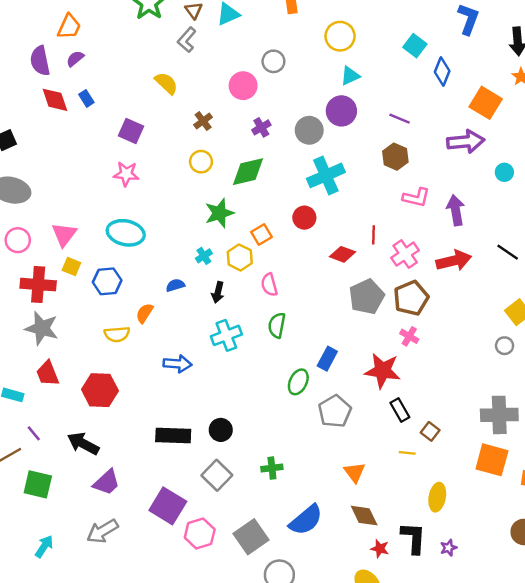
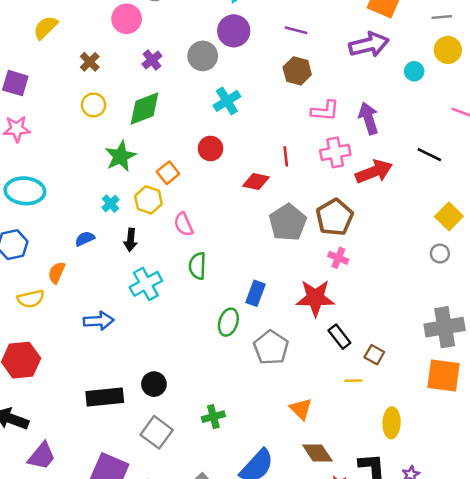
yellow semicircle: (166, 83) -> (45, 28), turned -80
cyan cross: (326, 175) -> (227, 101), size x0.7
pink cross: (405, 254) -> (335, 152), moved, turned 32

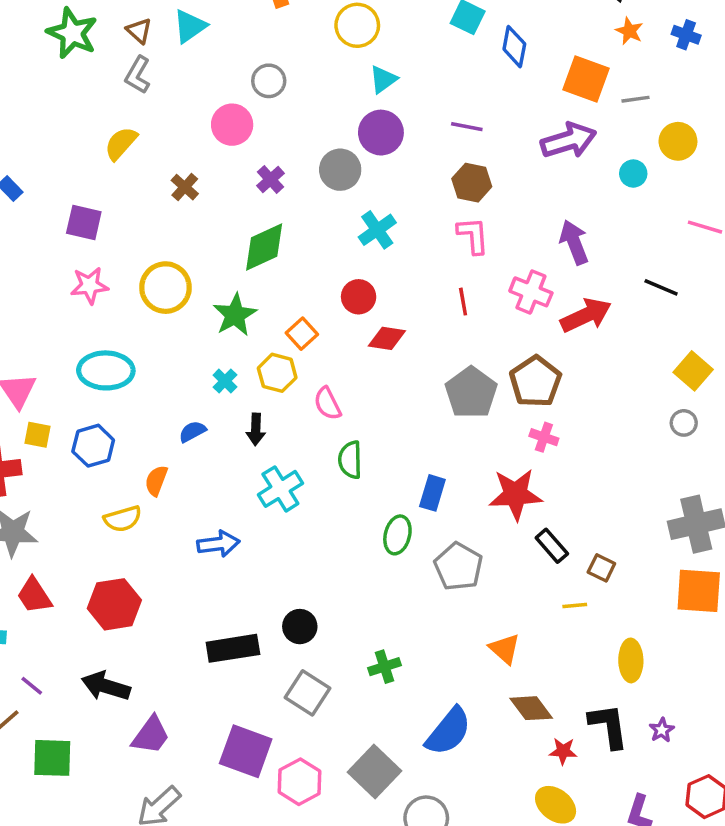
gray line: (442, 17) -> (635, 99), moved
yellow circle: (94, 105) -> (165, 288), moved, size x1.5
pink L-shape: (325, 111) -> (473, 235), moved, turned -96
pink cross: (335, 152) -> (531, 292), turned 36
red diamond: (256, 181) -> (387, 338), moved

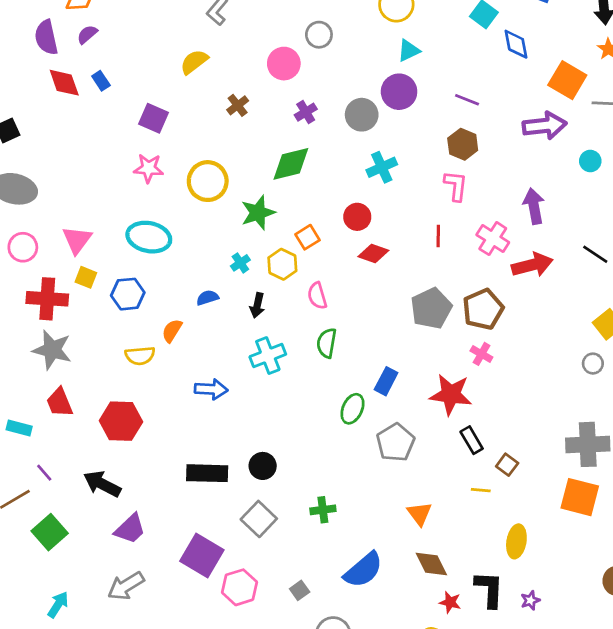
blue diamond: (514, 47) -> (516, 44), turned -32
green square: (52, 758) -> (50, 532), turned 36
gray square: (374, 772) -> (300, 590), size x0.5

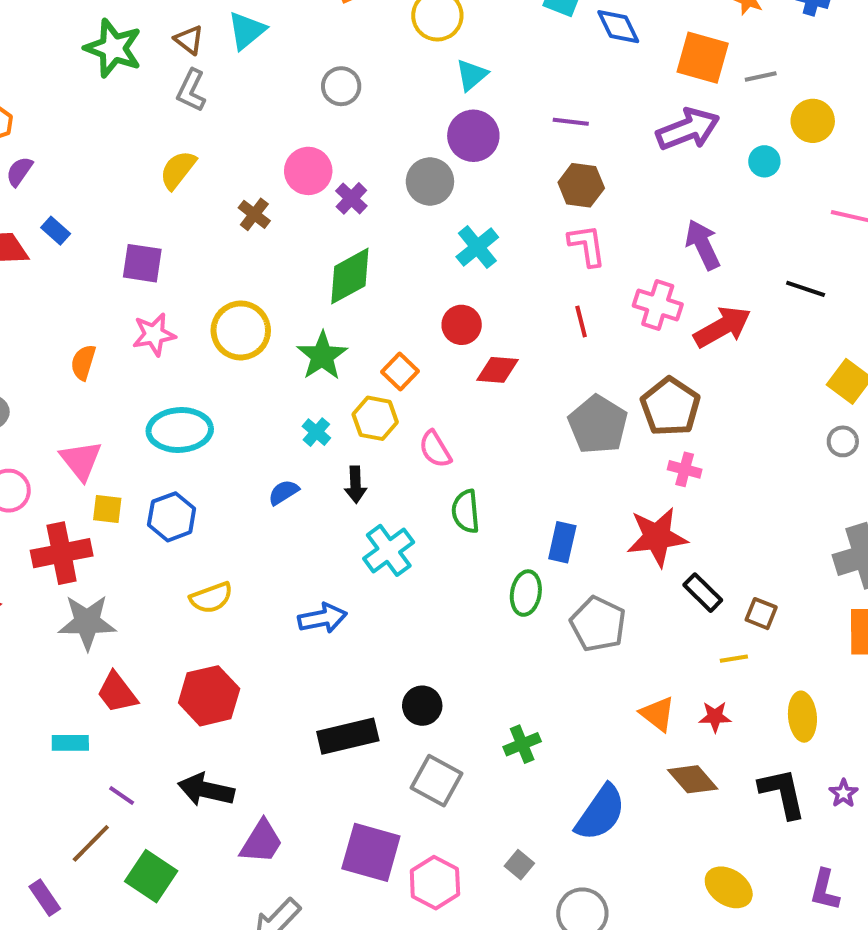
pink circle: (284, 64) -> (308, 171), moved
orange semicircle: (172, 331) -> (83, 362), moved
red star: (450, 602) -> (715, 717), moved

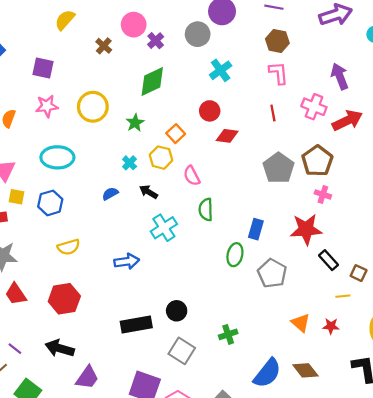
green star: (322, 356) -> (135, 123), size x0.7
black arrow: (356, 485) -> (148, 192), turned 120
brown diamond: (693, 779) -> (305, 370), moved

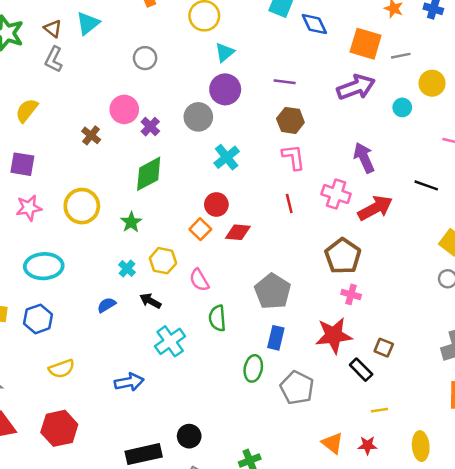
yellow semicircle: (65, 20) -> (27, 110), moved
orange square: (176, 134) -> (200, 229), moved
gray pentagon: (279, 168) -> (273, 291), moved
brown square: (359, 273) -> (384, 348), moved

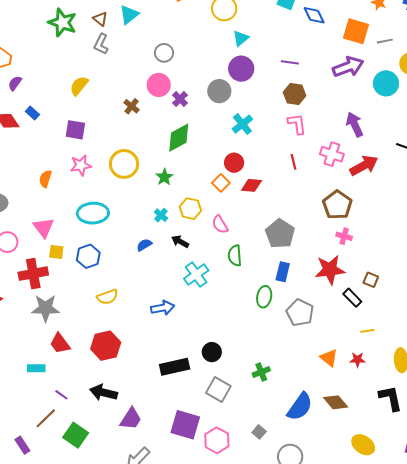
gray circle: (145, 58) -> (164, 53), moved
cyan circle: (402, 107) -> (386, 83), size x1.6

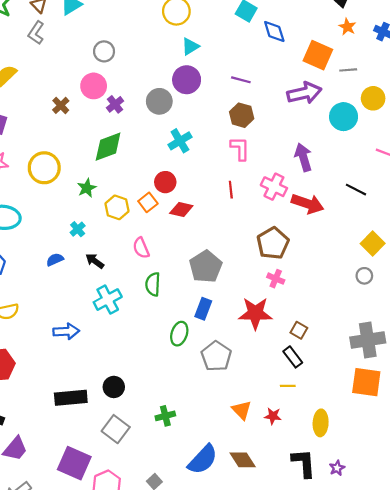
red arrow: (364, 166) -> (308, 204), turned 40
yellow hexagon: (190, 209) -> (117, 207), moved
black rectangle: (352, 298) -> (293, 357), moved

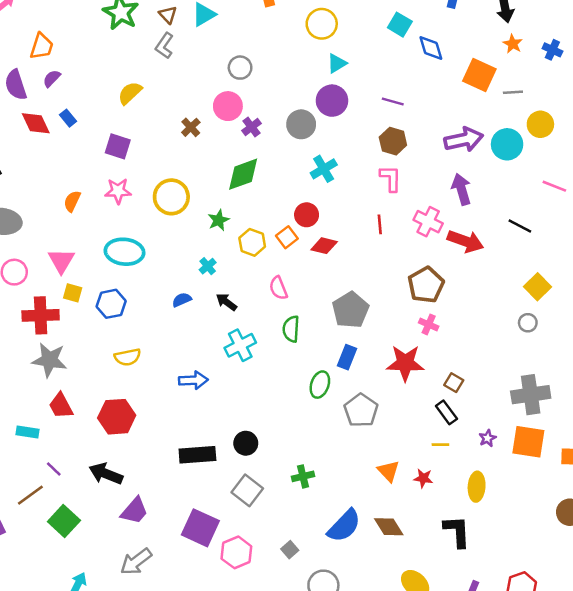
purple arrow: (304, 93) -> (464, 140), moved
purple star: (337, 468) -> (488, 438), moved

